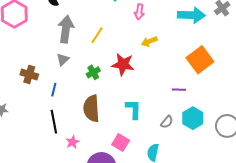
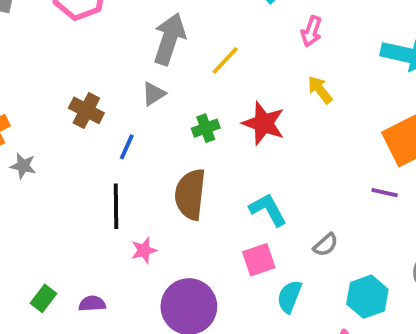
yellow arrow: (149, 42) -> (320, 90), turned 63
purple line: (179, 90) -> (385, 193), moved
cyan L-shape: (133, 109) -> (268, 210), turned -40
cyan hexagon: (193, 118) -> (367, 297), moved
pink square: (121, 143) -> (259, 260), moved, turned 30

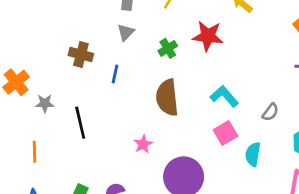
black line: (116, 206) -> (80, 123), moved

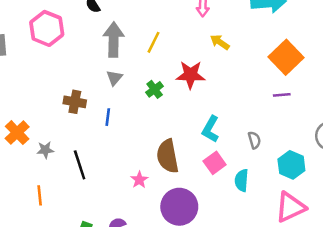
cyan L-shape: (224, 96) -> (211, 129), turned -104
brown semicircle: (167, 98) -> (168, 156), moved
gray semicircle: (270, 112) -> (254, 140), turned -48

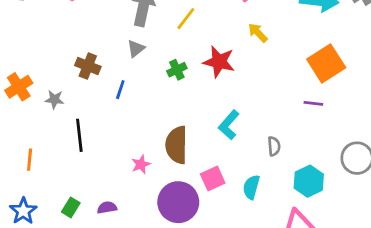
gray star: (45, 150) -> (54, 99), moved
pink square: (215, 163) -> (213, 179), moved

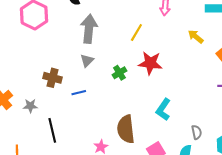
yellow line: (186, 19) -> (136, 33), moved
yellow arrow: (258, 33) -> (196, 37), moved
blue line: (120, 90) -> (79, 93), turned 64
gray semicircle: (274, 146) -> (197, 132), moved

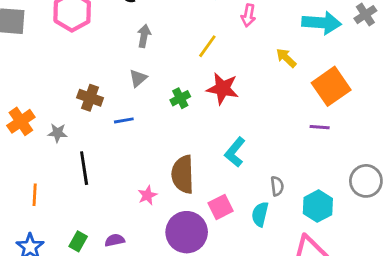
gray arrow: (89, 29) -> (144, 36), size x0.6

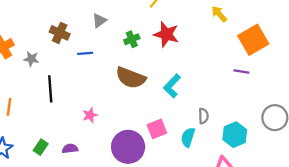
brown semicircle: (183, 174) -> (131, 78), moved, turned -72
pink star: (147, 195) -> (90, 115), moved

